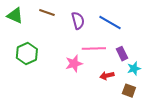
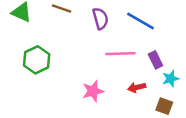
pink star: (74, 64) -> (93, 91), moved

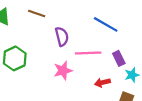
purple semicircle: (100, 19) -> (62, 37), moved
pink star: (93, 91) -> (63, 70), moved

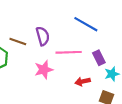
brown line: (37, 13) -> (18, 41), moved

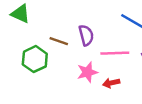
red arrow: (83, 82) -> (111, 83), moved

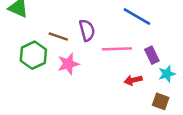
pink star: (87, 72) -> (68, 64), moved
red arrow: (111, 83) -> (133, 80), moved

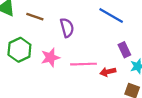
brown line: (58, 36) -> (35, 17), moved
pink line: (117, 49) -> (84, 64), moved

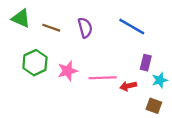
purple semicircle: (67, 28) -> (85, 28), moved
purple rectangle: (124, 50) -> (146, 63), turned 40

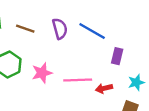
blue line: (132, 27) -> (92, 31), moved
purple rectangle: (146, 63) -> (117, 56), moved

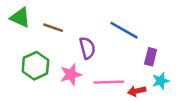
purple semicircle: (60, 29) -> (87, 48), moved
cyan star: (136, 82) -> (161, 81), moved

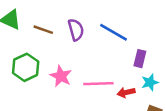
purple semicircle: (87, 48) -> (76, 30), moved
pink star: (71, 74) -> (61, 76), turned -30

